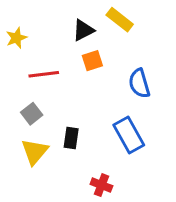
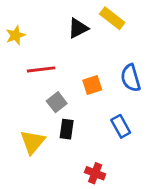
orange square: (92, 61) -> (92, 85), moved
gray square: (32, 114) -> (57, 102), moved
blue rectangle: (129, 135) -> (121, 126), size x0.7

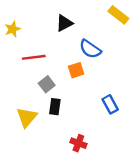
yellow rectangle: (112, 18) -> (118, 15), moved
blue semicircle: (131, 78) -> (90, 49), moved, turned -40
blue rectangle: (121, 126) -> (110, 104), moved

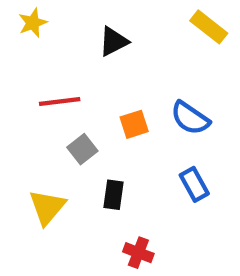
yellow star: (13, 29) -> (33, 23), moved
blue semicircle: (90, 49) -> (190, 118), moved
black rectangle: (55, 107) -> (113, 195), moved

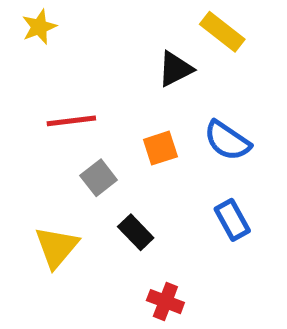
yellow rectangle: (209, 27) -> (222, 32), moved
black triangle: (113, 41) -> (175, 69), moved
black rectangle: (113, 195) -> (136, 232), turned -52

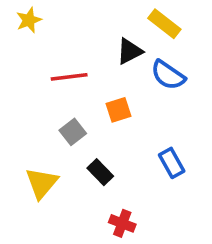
red line: (71, 121) -> (69, 77), moved
blue semicircle: (227, 141) -> (168, 75), moved

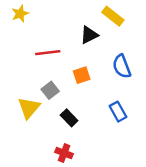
blue semicircle: (168, 75) -> (122, 66), moved, turned 35
yellow triangle: (42, 183) -> (29, 108), moved
red cross: (122, 223) -> (64, 153), moved

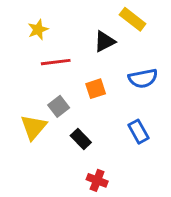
yellow star: (20, 14) -> (38, 30), moved
blue semicircle: (122, 66) -> (143, 78), turned -80
red cross: (64, 153) -> (97, 180), moved

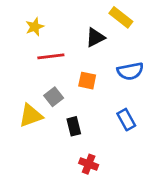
orange square: (96, 89) -> (87, 81), turned 30
yellow triangle: (34, 127) -> (31, 116), turned 30
black rectangle: (81, 139) -> (74, 126), turned 30

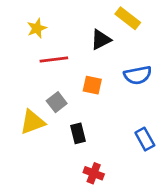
blue rectangle: (126, 120) -> (145, 139), moved

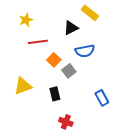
blue semicircle: (138, 75) -> (85, 51), moved
orange square: (92, 85) -> (54, 60), moved, turned 32
gray square: (57, 102) -> (69, 71), moved

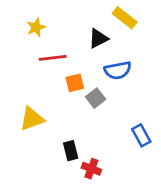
orange square: (54, 60) -> (75, 83), turned 32
black rectangle: (55, 94) -> (71, 151), moved

